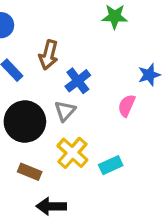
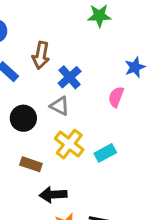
gray triangle: (65, 111) -> (60, 106), turned -40
black circle: (25, 122) -> (23, 118), size x0.7

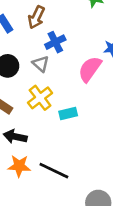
pink semicircle: (116, 97) -> (90, 69), size x1.5

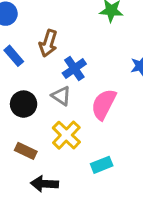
pink semicircle: (90, 69) -> (104, 104), moved
cyan rectangle: (68, 113) -> (102, 165), moved

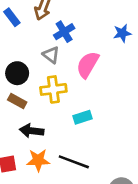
black circle: (24, 104) -> (17, 73), moved
yellow cross: (66, 135) -> (53, 89), turned 35

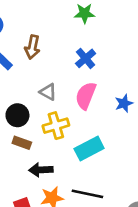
blue cross: (64, 32) -> (86, 58), moved
blue star: (122, 33) -> (124, 103), moved
cyan rectangle: (83, 117) -> (89, 148), size x1.5

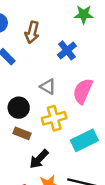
brown arrow: (32, 47) -> (32, 32), moved
blue cross: (86, 58) -> (67, 50), moved
black arrow: (41, 170) -> (39, 159), turned -45

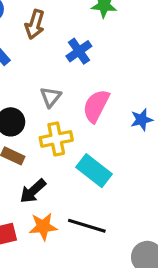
gray triangle: (48, 87) -> (51, 97), turned 35
cyan rectangle: (84, 140) -> (94, 171), turned 60

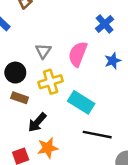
blue cross: (79, 51) -> (105, 24), moved
black line: (87, 226) -> (97, 135), moved

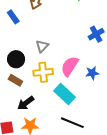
pink semicircle: (78, 54) -> (70, 66), moved
blue star: (113, 61) -> (92, 73), moved

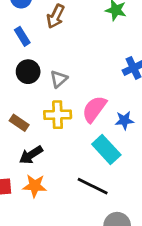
black circle: (16, 59) -> (28, 72), moved
cyan rectangle: (65, 94) -> (106, 149), moved

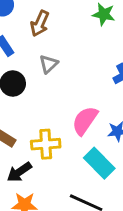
gray triangle: (59, 79) -> (49, 64), moved
yellow cross: (58, 115) -> (46, 144), moved

